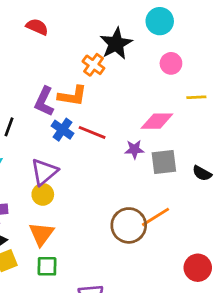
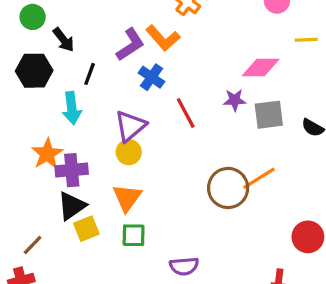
orange L-shape: (72, 96) -> (163, 38), turned 40
purple L-shape: (44, 101) -> (130, 45), turned -148
red line: (92, 132) -> (186, 113), moved, turned 40

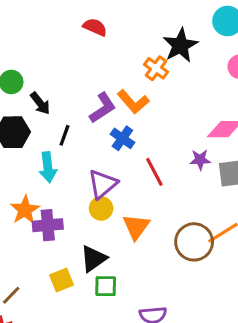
orange triangle: (127, 198) -> (136, 227), moved
black triangle: (72, 206) -> (93, 259), moved

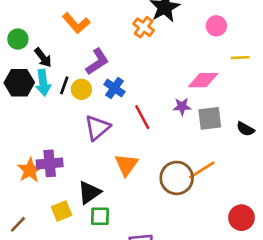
orange L-shape: (133, 102) -> (76, 23), moved
cyan arrow: (48, 167) -> (43, 83), moved
yellow circle: (101, 208) -> (81, 89), moved
orange star: (25, 210) -> (30, 170), moved

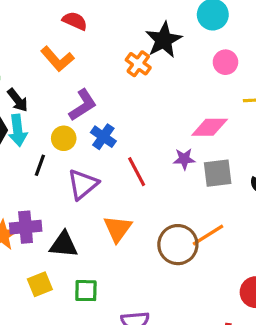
black line: (64, 85) -> (40, 165), moved
black triangle: (89, 193) -> (64, 245), moved, turned 40

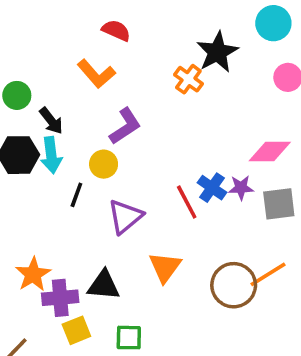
blue cross: (103, 137) -> (212, 188), moved
purple cross: (26, 227) -> (60, 298), moved

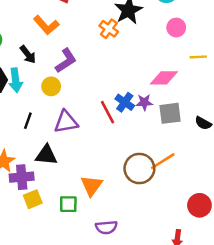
black arrow: (51, 121) -> (28, 54), moved
black line: (76, 195) -> (28, 121), moved
purple triangle: (125, 217) -> (66, 122), turned 30
orange triangle: (165, 267) -> (92, 186), moved
black triangle: (104, 285) -> (46, 155), moved

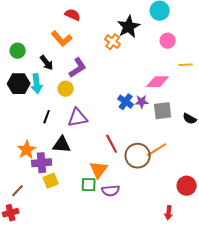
red line: (108, 112) -> (112, 144), moved
green square: (68, 204) -> (89, 185), moved
purple semicircle: (106, 227) -> (111, 191), moved

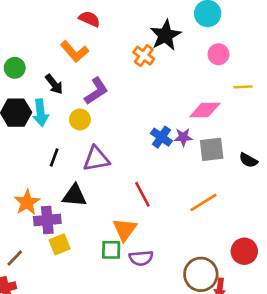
brown circle: (138, 156) -> (201, 274), moved

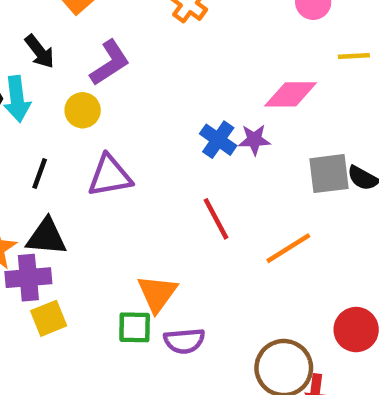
gray square: (212, 149) -> (329, 174), moved
red line: (142, 194) -> (216, 219), moved
black triangle: (74, 196) -> (46, 237), moved

